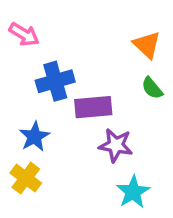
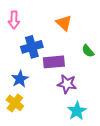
pink arrow: (24, 34) -> (14, 20), turned 60
orange triangle: (147, 45) -> (64, 23), moved

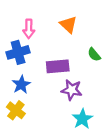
pink arrow: (14, 20) -> (29, 29), moved
blue cross: (32, 47) -> (18, 52), moved

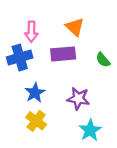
purple rectangle: (58, 66) -> (63, 54), moved
blue star: (21, 85) -> (35, 93), moved
yellow cross: (16, 110) -> (36, 121), moved

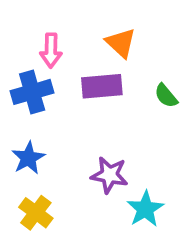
blue star: (35, 93) -> (28, 158), moved
purple star: (78, 99) -> (109, 175), moved
yellow cross: (36, 121) -> (36, 213), moved

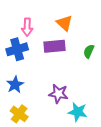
green semicircle: (166, 96) -> (89, 51), turned 64
cyan star: (145, 209) -> (78, 112), turned -30

